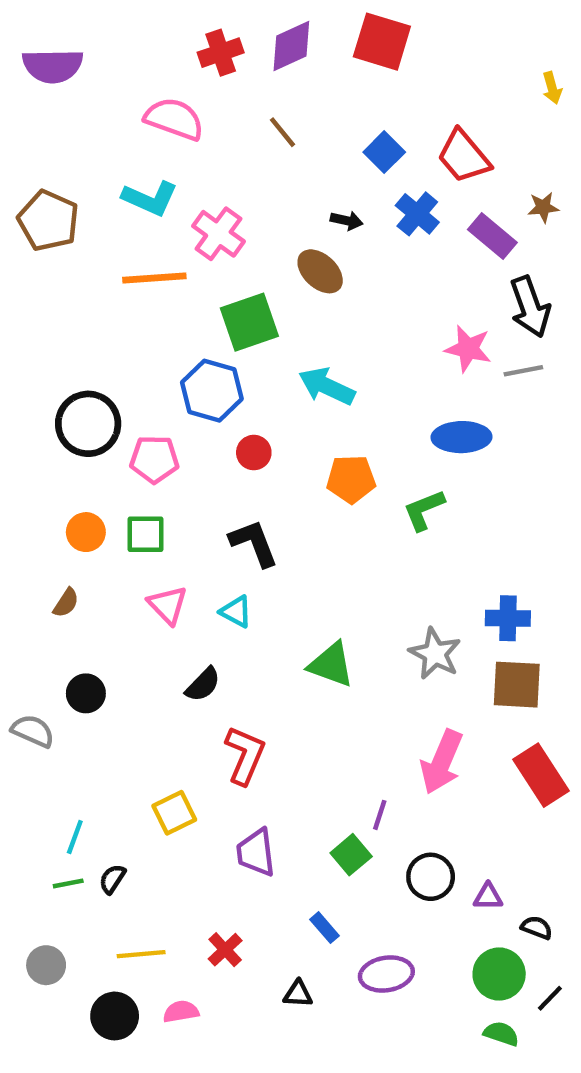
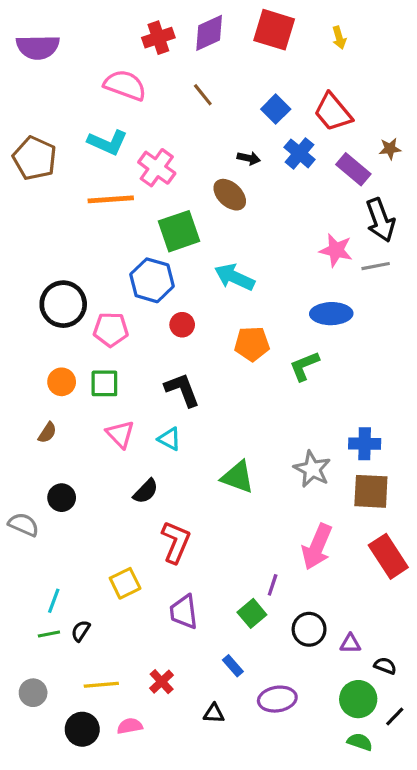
yellow arrow: (552, 88) -> (339, 38), moved

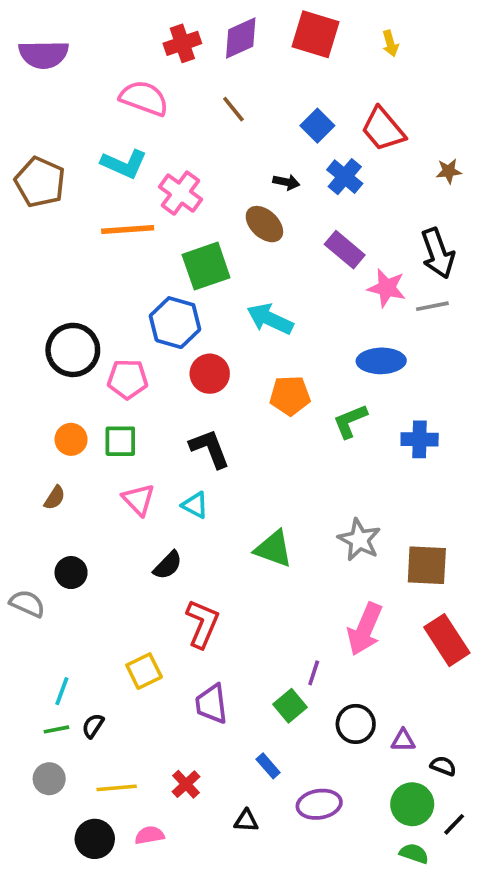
purple rectangle: (353, 169) -> (345, 250), moved
red circle: (182, 325) -> (210, 374), size x1.4
blue cross: (365, 444) -> (420, 439), moved
gray circle: (33, 693) -> (49, 779), moved

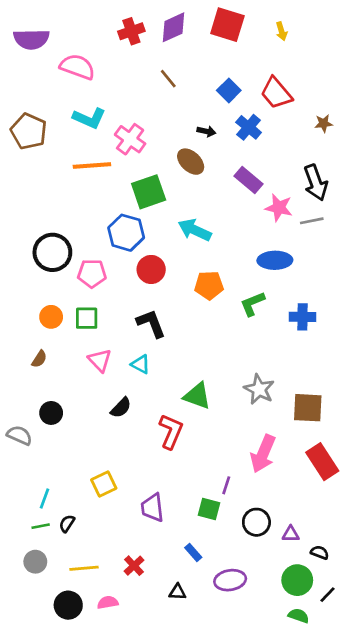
pink semicircle: (144, 98) -> (77, 67), moved
red L-shape: (202, 624) -> (171, 431), moved
green square: (290, 706) -> (209, 509), turned -35

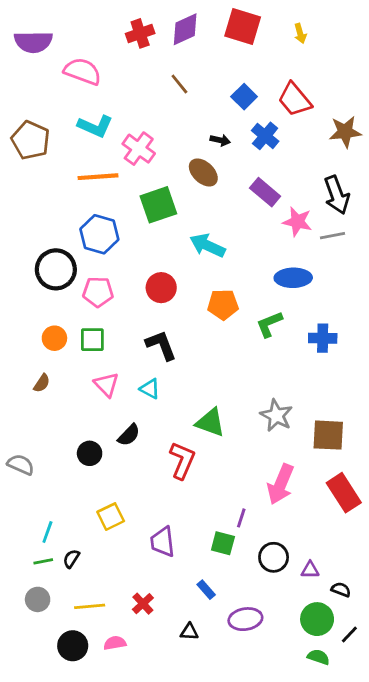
brown star: (324, 123) -> (345, 132), size x1.6
blue hexagon: (126, 233) -> (99, 234), moved
black circle: (51, 413) -> (90, 453), moved

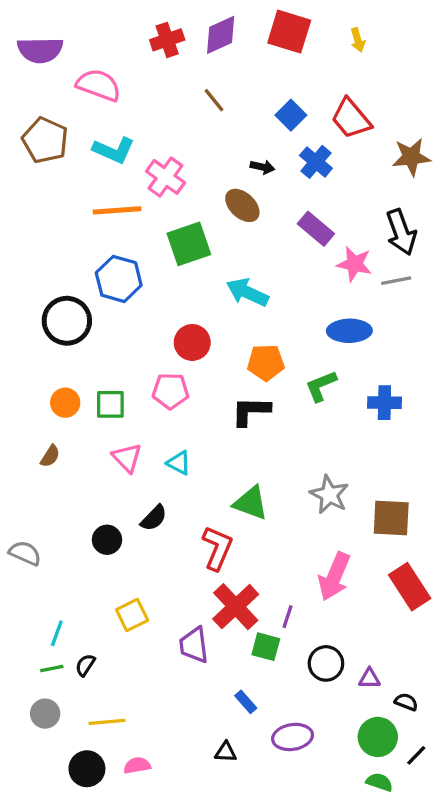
brown pentagon: (31, 140) -> (45, 140), moved
pink pentagon: (98, 292) -> (171, 391), moved
black L-shape: (161, 345) -> (251, 411), moved, turned -68
red cross: (143, 604) -> (236, 607), moved, size x1.8

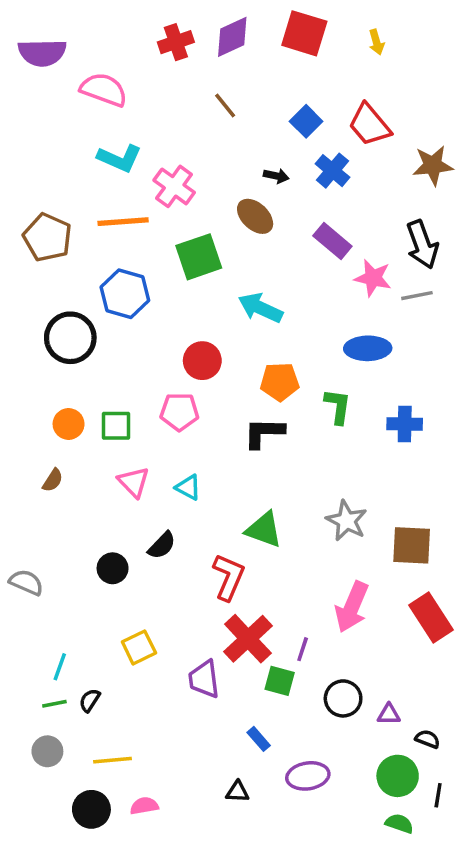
brown pentagon: (45, 140) -> (47, 237), moved
green L-shape: (321, 386) -> (338, 406), turned 120
black line: (416, 755) -> (438, 795), turned -35

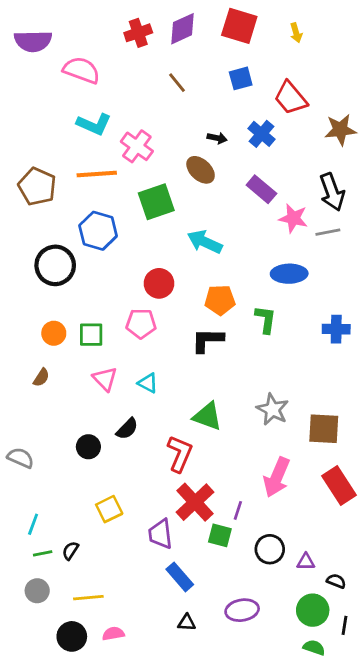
blue square: (306, 121) -> (241, 78), moved, turned 30
blue cross: (405, 424) -> (336, 329), moved
cyan line: (60, 667) -> (33, 524), moved
blue rectangle: (259, 739) -> (180, 577), moved, size x1.5

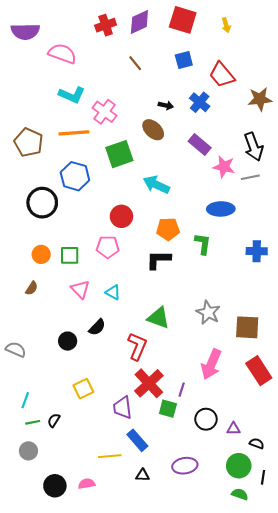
yellow line: (88, 598) -> (110, 456), moved

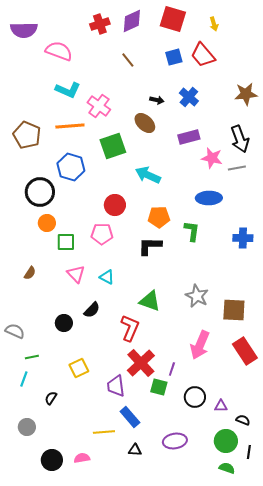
red trapezoid: (222, 75) -> (203, 55), moved
purple rectangle: (200, 145) -> (189, 137), turned -55
orange circle: (41, 254) -> (47, 223), moved
green line: (33, 422) -> (32, 357), moved

